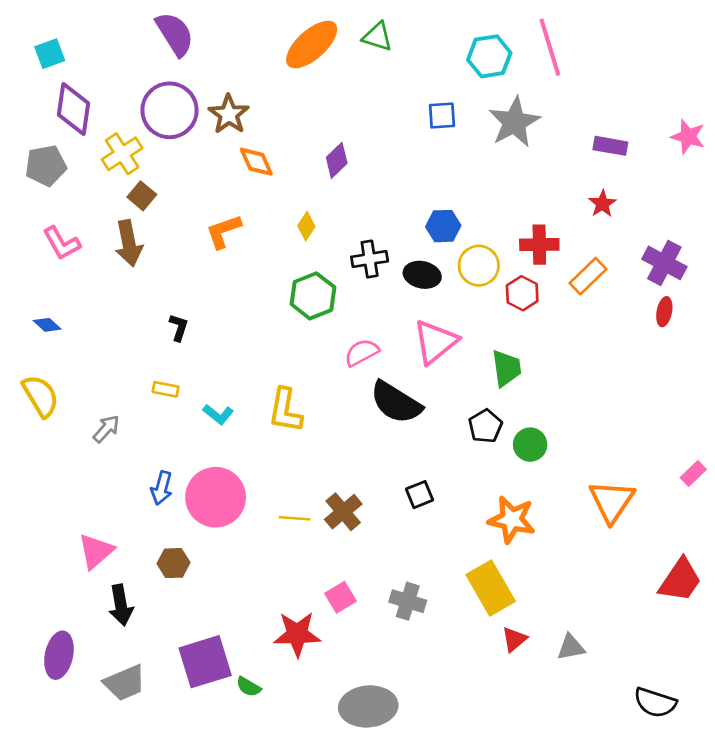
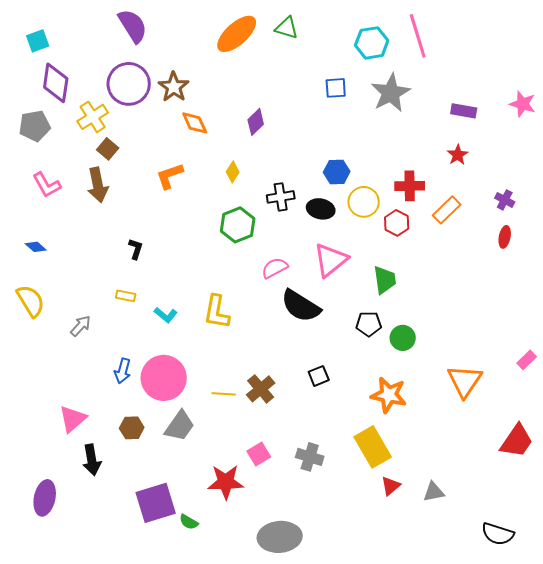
purple cross: (664, 263) -> (505, 200), size x0.6
black pentagon: (485, 426) -> (369, 324), turned 30
gray trapezoid: (125, 683) -> (180, 426), moved, turned -32

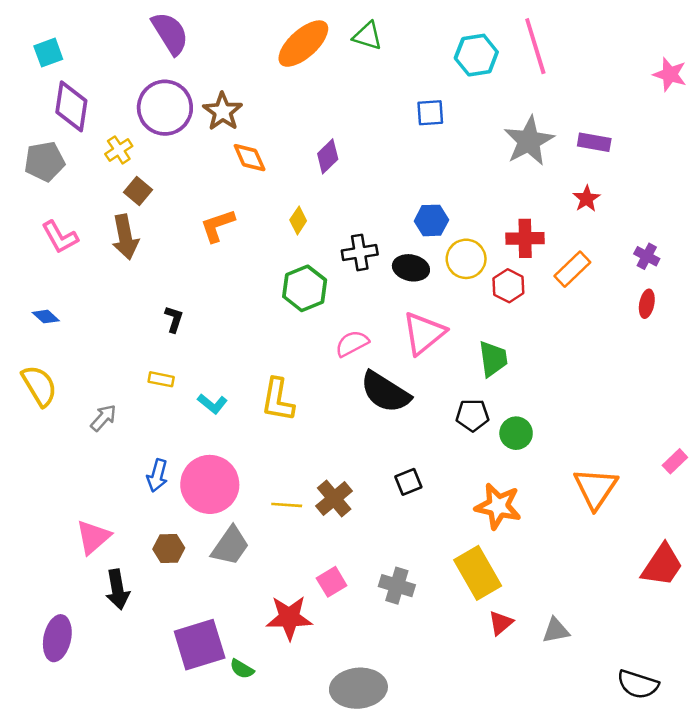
gray star: (391, 93) -> (529, 141), moved
pink star: (523, 104) -> (670, 74), moved
yellow cross: (93, 117) -> (119, 150), size x0.7

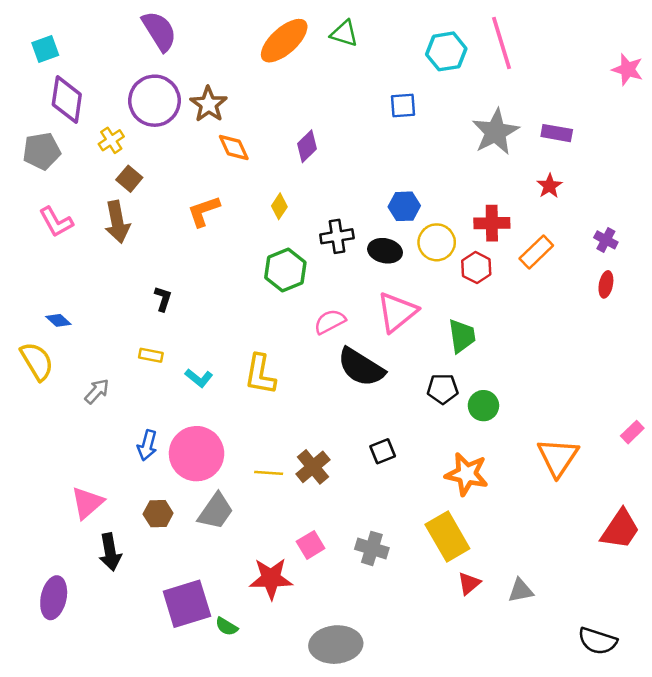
blue diamond: (46, 317) -> (58, 320), moved

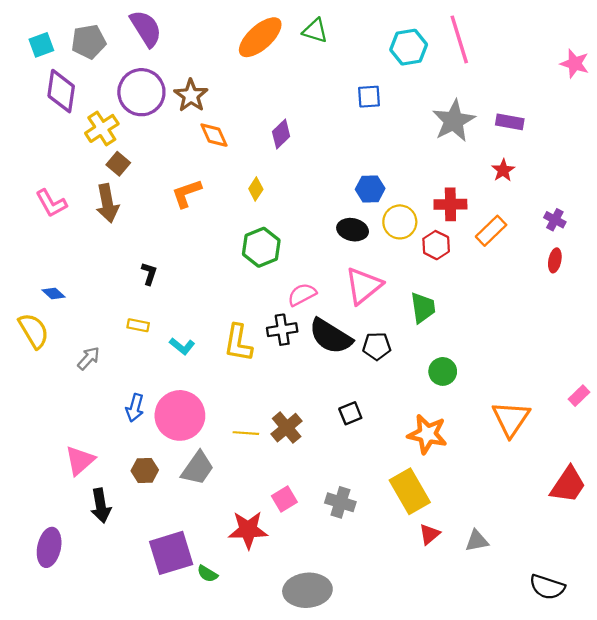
yellow cross: (111, 140) -> (102, 128), size x1.4
gray pentagon: (42, 151) -> (89, 42), moved
black cross: (337, 236) -> (282, 330), moved
black pentagon: (443, 389) -> (377, 346), moved

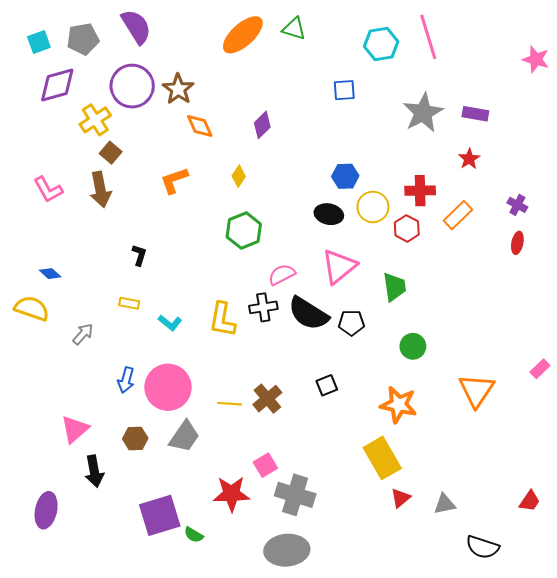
purple diamond: (61, 91) -> (57, 85), turned 66
yellow semicircle: (34, 331) -> (32, 308), turned -40
red trapezoid: (568, 485) -> (530, 501), moved, size x0.6
gray cross: (340, 502) -> (295, 495), moved, size x1.4
black semicircle: (547, 587) -> (483, 547), moved

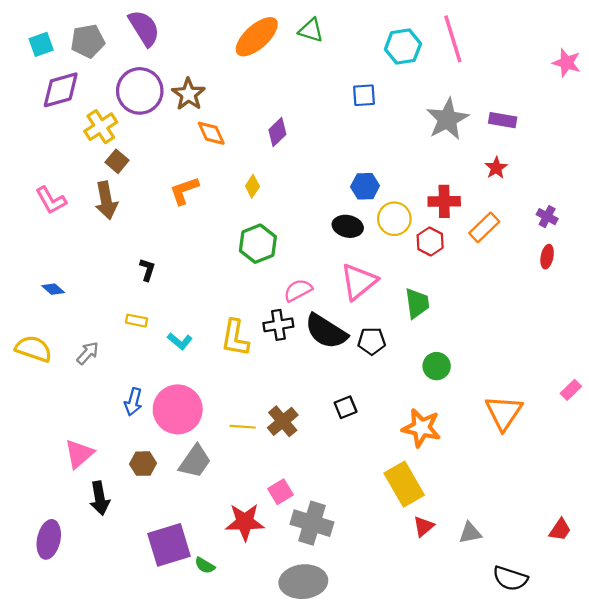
yellow semicircle: (32, 308) -> (34, 349), moved

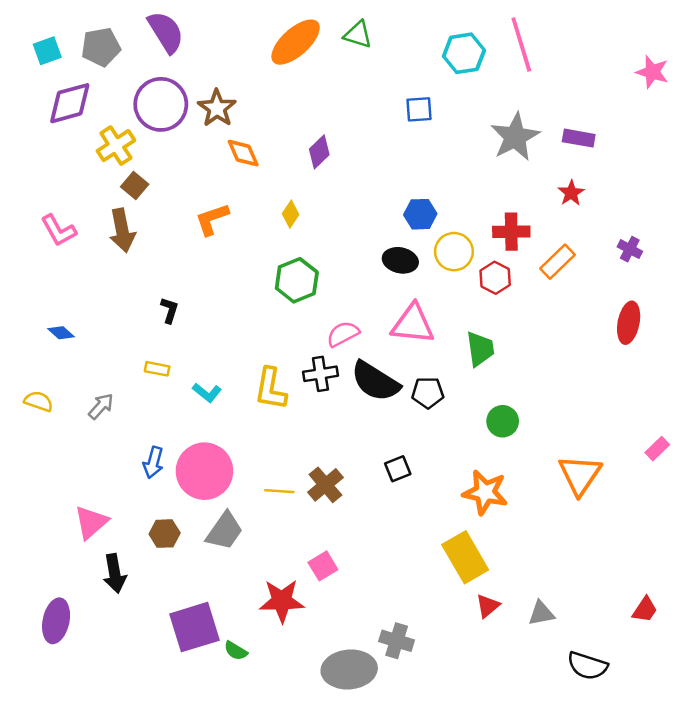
red ellipse: (547, 257) -> (629, 323), moved, size x1.5
pink triangle: (359, 282) -> (413, 324), turned 45
yellow semicircle: (34, 349) -> (39, 401), size x0.7
gray cross: (312, 523) -> (397, 641), moved, size x0.7

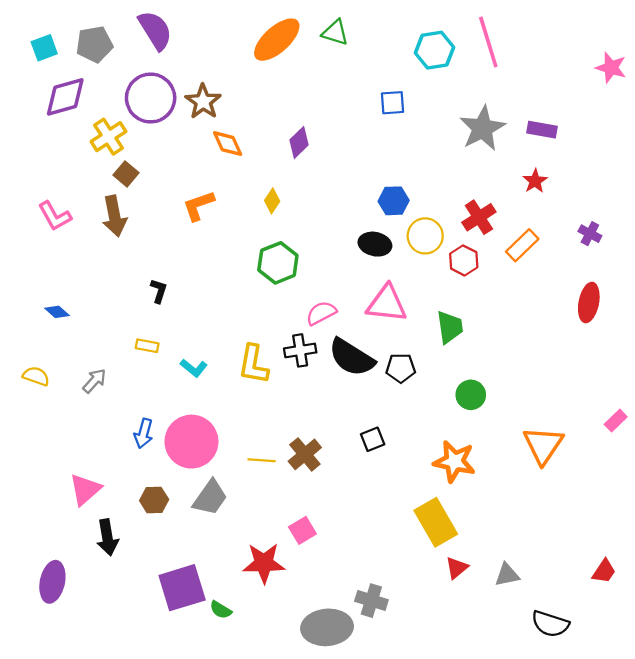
red cross: (511, 232) -> (479, 217), turned -32

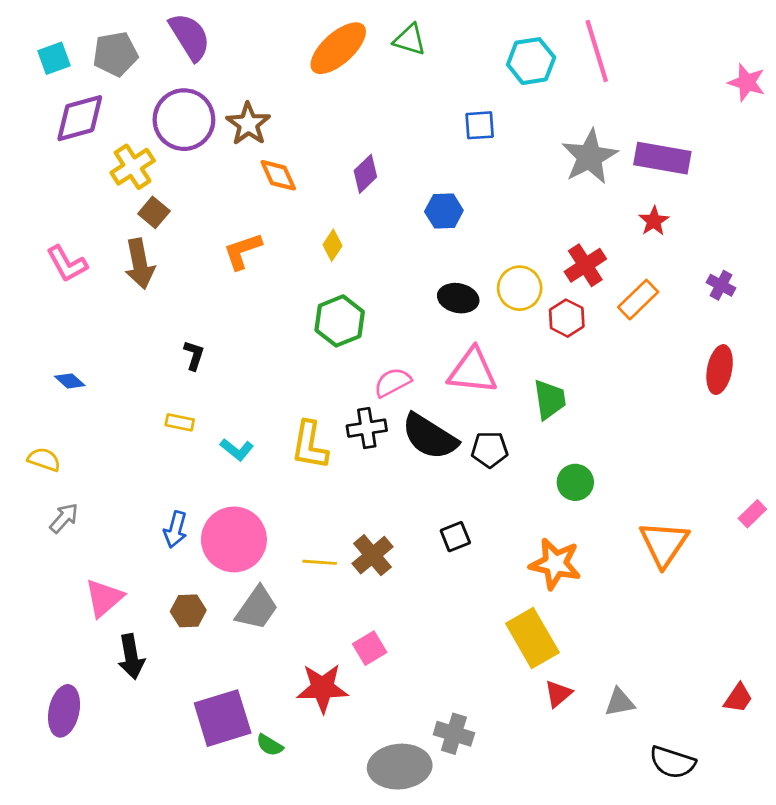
purple rectangle: (542, 130) -> (662, 158), size x1.5
blue hexagon: (394, 201) -> (444, 211), moved
gray arrow: (94, 381) -> (64, 518), moved

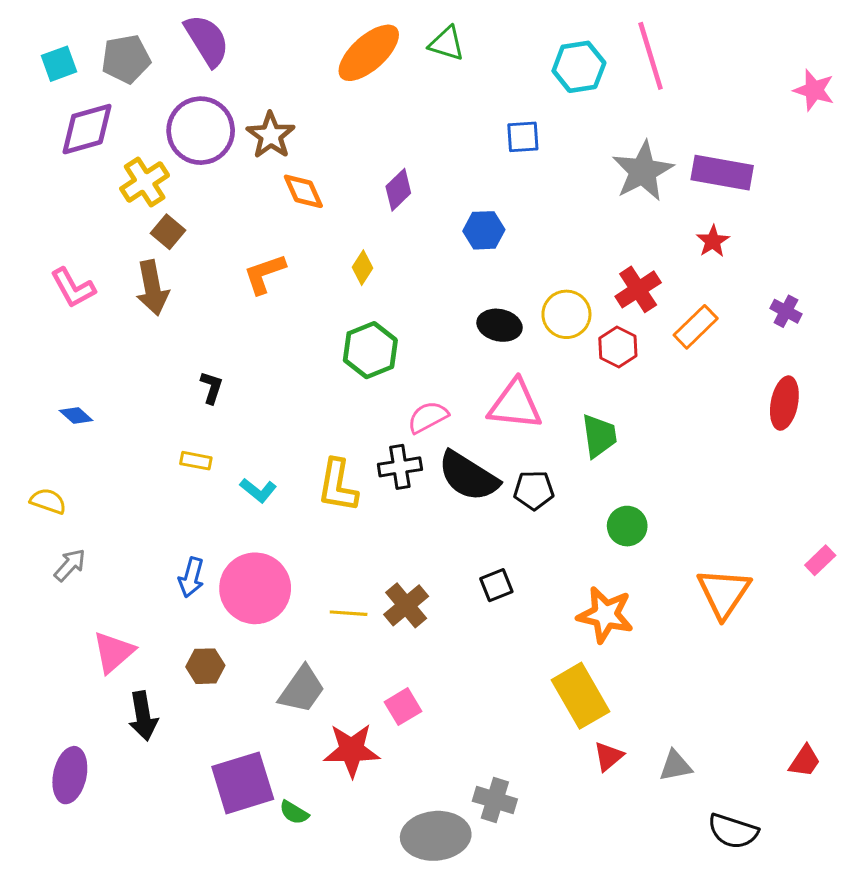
gray trapezoid: (257, 608) -> (302, 689), moved

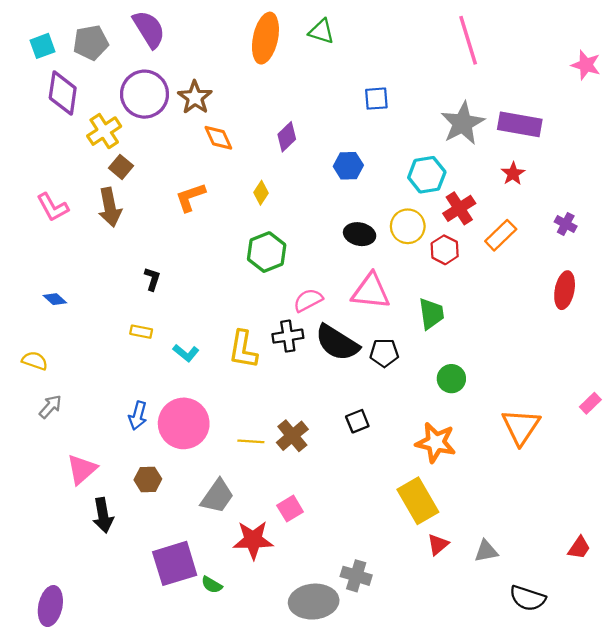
orange ellipse: (369, 53) -> (265, 38), turned -36
cyan hexagon: (579, 67) -> (427, 175), moved
purple diamond: (87, 129) -> (63, 93), turned -66
purple ellipse: (70, 775) -> (50, 606), moved

